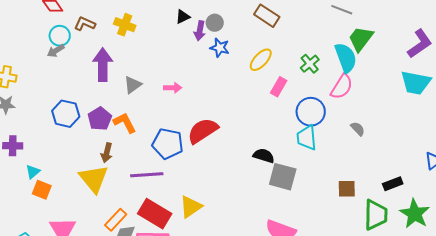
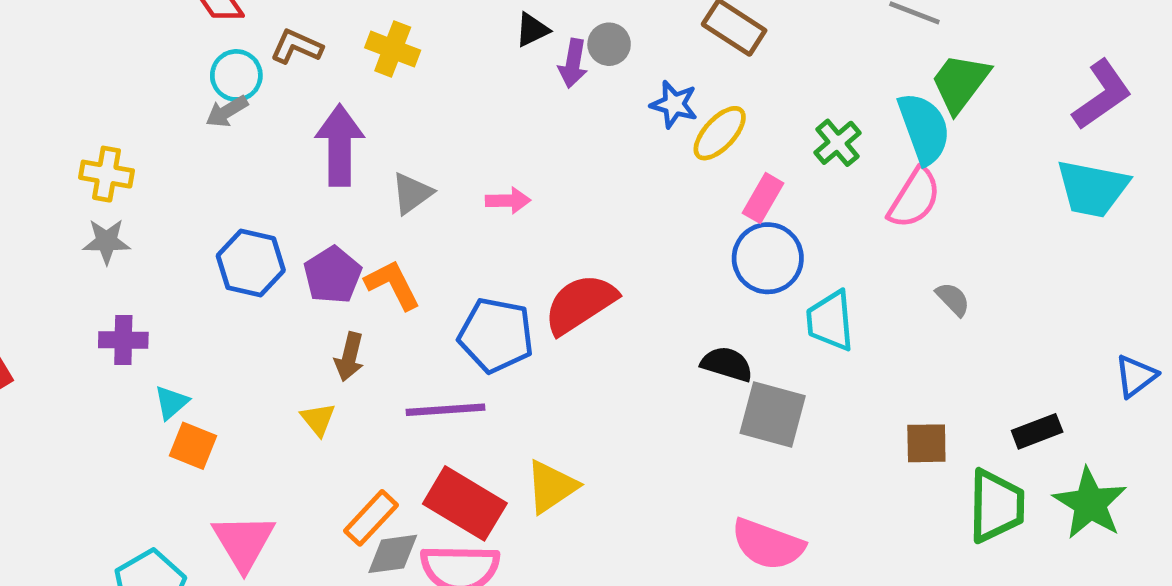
blue star: (220, 48) -> (674, 104), moved
blue circle: (311, 112) -> (768, 258), moved
yellow triangle: (94, 179) -> (318, 419), size x0.5

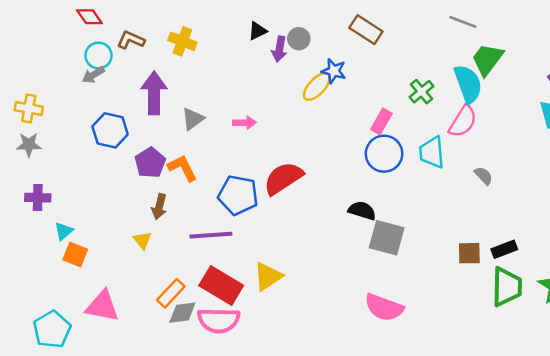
yellow ellipse: (720, 133) -> (317, 86), moved
blue hexagon: (251, 263) -> (110, 130), moved
cyan trapezoid: (830, 321) -> (432, 152), moved
black rectangle: (1037, 431) -> (504, 249), moved
pink triangle: (244, 542) -> (102, 306), turned -48

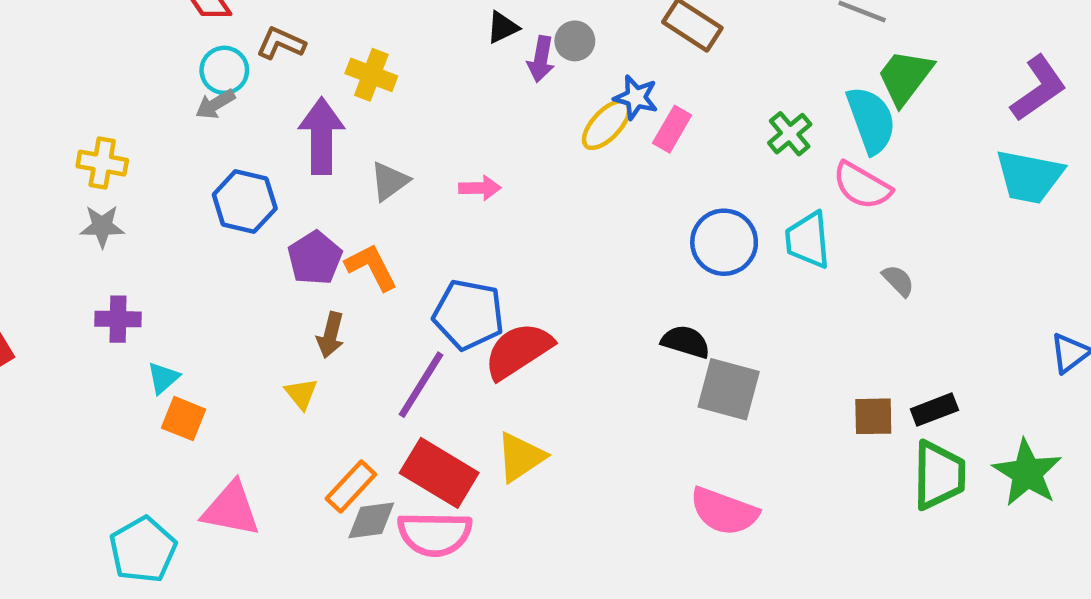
yellow cross: (182, 41) -> (371, 75), moved
pink rectangle: (381, 121) -> (672, 129), moved
pink semicircle: (463, 121) -> (862, 186), turned 88
red semicircle: (283, 178) -> (518, 351), moved
purple line: (211, 235) -> (421, 385), turned -54

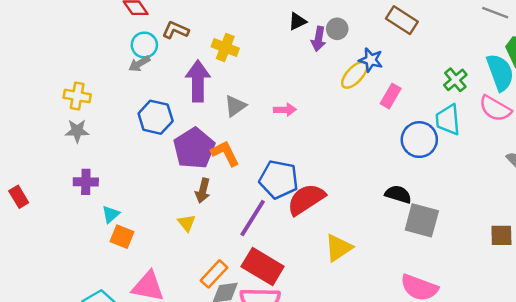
pink rectangle: (672, 129) -> (391, 96), moved
cyan trapezoid: (808, 240) -> (448, 120), moved
purple pentagon: (315, 258) -> (194, 148), size x1.4
yellow triangle: (521, 457) -> (338, 248), moved

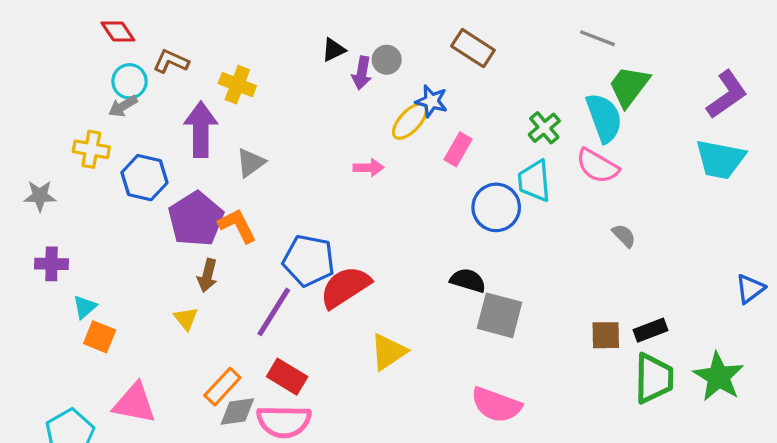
yellow cross: (77, 96) -> (91, 149), moved
pink arrow: (285, 110) -> (368, 168), moved
red rectangle: (263, 266) -> (287, 377), size x0.7

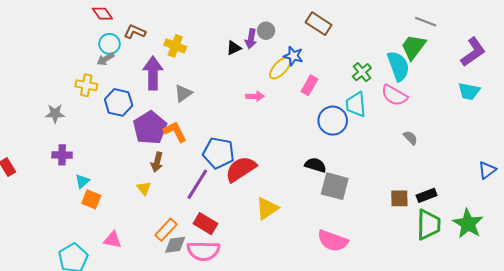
gray line: (597, 38) -> (426, 22), moved
black triangle: (334, 50) -> (234, 48), moved
cyan trapezoid: (720, 159) -> (469, 91), size x0.7
pink triangle: (134, 403) -> (113, 240), size x0.7

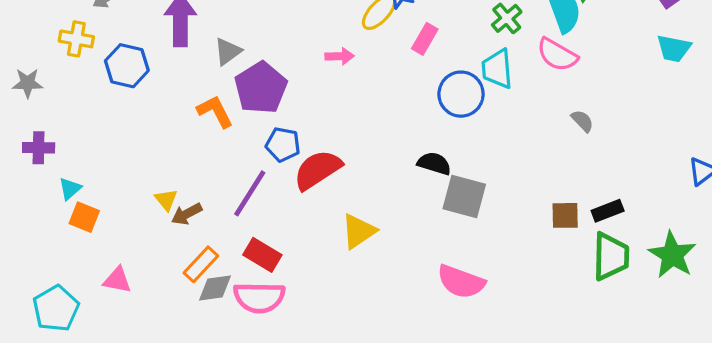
purple pentagon: (150, 128) -> (261, 88), moved
blue pentagon: (219, 153) -> (283, 145), size x0.7
brown arrow: (157, 162) -> (187, 214), moved, turned 48

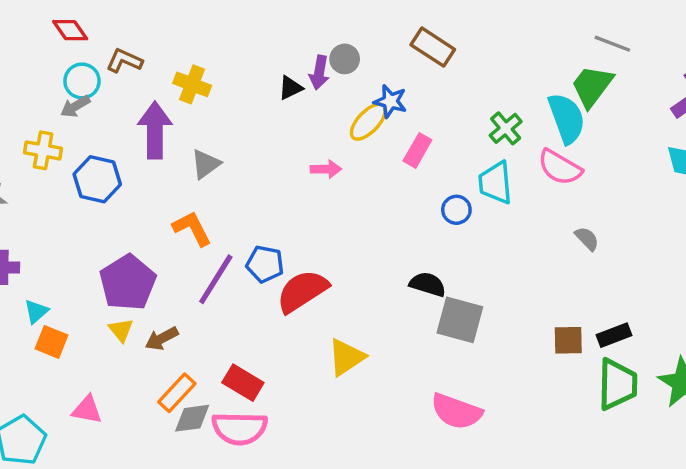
purple pentagon: (261, 88) -> (128, 283), moved
blue circle: (461, 94) -> (456, 210), size x0.6
purple line: (250, 193) -> (216, 279), moved
yellow triangle: (166, 200) -> (121, 330), moved

